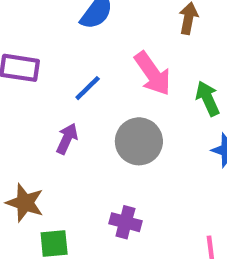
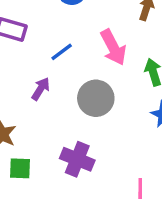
purple cross: (125, 222) -> (77, 159), size x1.4

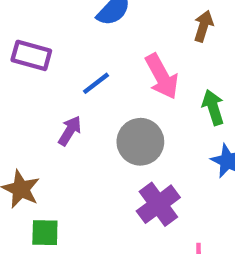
purple cross: (77, 159) -> (158, 204), moved, turned 32

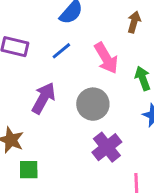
blue line: (96, 83) -> (61, 51), moved
purple arrow: (70, 131) -> (43, 98), size x1.5

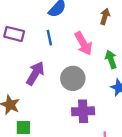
blue line: (61, 51) -> (49, 38), turned -63
purple cross: (107, 147) -> (83, 111), turned 35

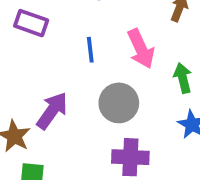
blue line: (49, 38) -> (90, 50), moved
purple arrow: (35, 73) -> (52, 111), moved

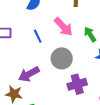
purple arrow: (52, 111) -> (29, 74), turned -135

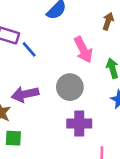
blue line: (38, 36) -> (29, 49), moved, turned -32

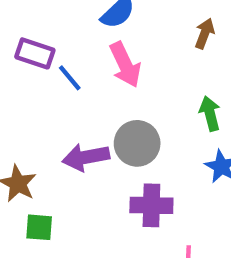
pink arrow: (83, 50) -> (125, 65), moved
purple arrow: (25, 94) -> (86, 157), moved

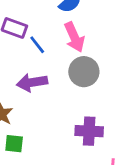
gray circle: (137, 143) -> (84, 72), moved
purple arrow: (86, 157) -> (32, 82), moved

